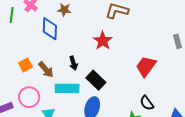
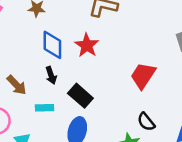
blue diamond: (50, 29) -> (52, 45), moved
cyan rectangle: (67, 88) -> (44, 108), size x0.6

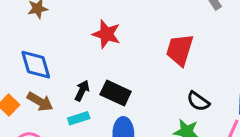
blue diamond: (52, 45) -> (36, 65), moved
black arrow: (51, 75) -> (82, 91), moved, turned -120

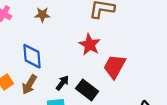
red trapezoid: (180, 50) -> (115, 66), moved
brown arrow: (40, 102) -> (29, 84), turned 78

